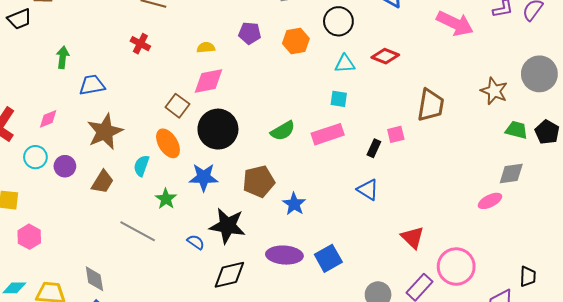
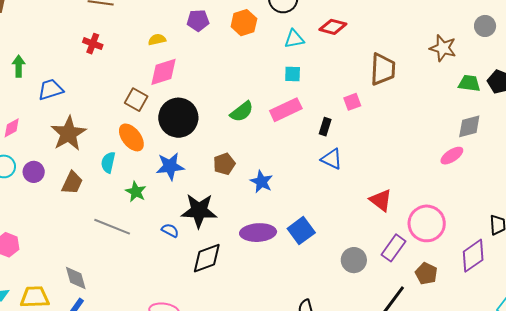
gray circle: (539, 74) -> (485, 26), size x0.6
black rectangle: (374, 148) -> (325, 127), moved
brown pentagon: (259, 181) -> (224, 164), size x0.7

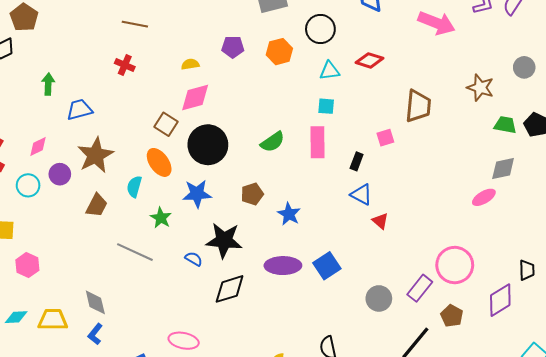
pink rectangle: (286, 110) -> (318, 142), turned -68
purple circle: (34, 172) -> (60, 174), moved
red triangle: (381, 200) -> (380, 221), moved, size x0.7

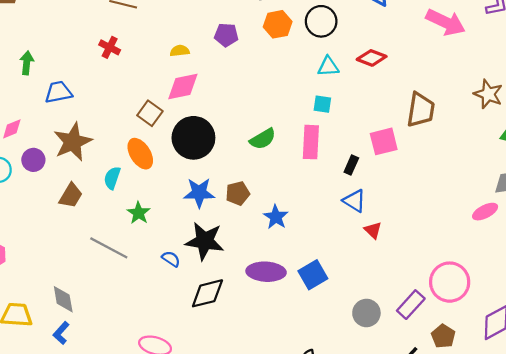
orange hexagon: (279, 52) -> (278, 24), moved
pink square: (385, 138) -> (384, 141), size x1.5
blue star: (197, 194) -> (199, 193), moved

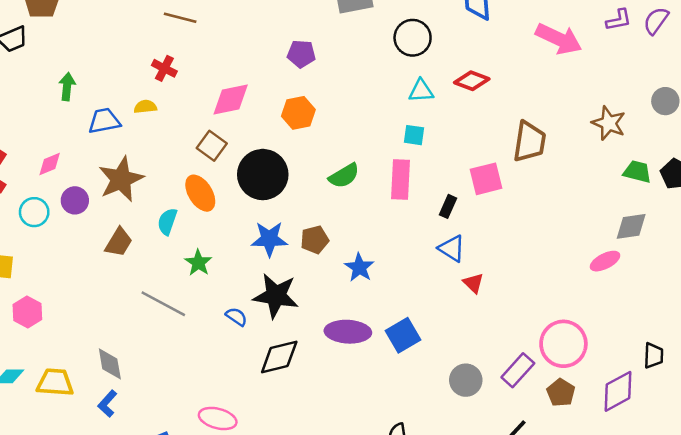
orange hexagon: (278, 24) -> (298, 113), moved
yellow semicircle: (180, 51) -> (145, 107), moved
pink diamond: (183, 87) -> (231, 100), moved
brown pentagon: (443, 336) -> (561, 393), moved

